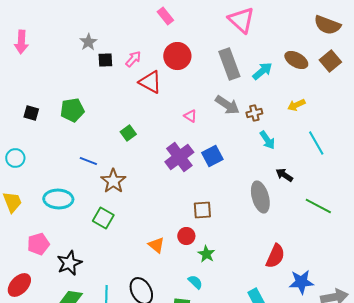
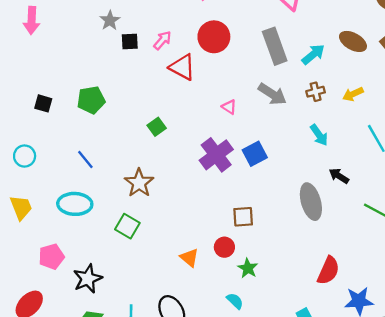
brown cross: (254, 113) -> (316, 92), moved
blue line: (88, 161) -> (85, 160), moved, turned 30

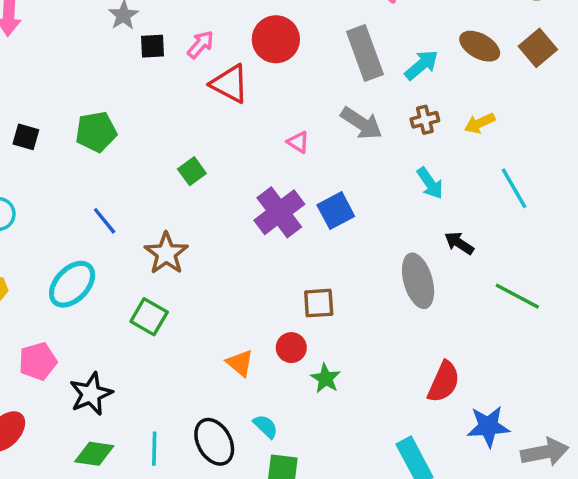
blue line: (85, 160) -> (105, 221), moved
cyan ellipse: (75, 204) -> (72, 284), turned -48
cyan semicircle: (235, 301) -> (266, 426), moved

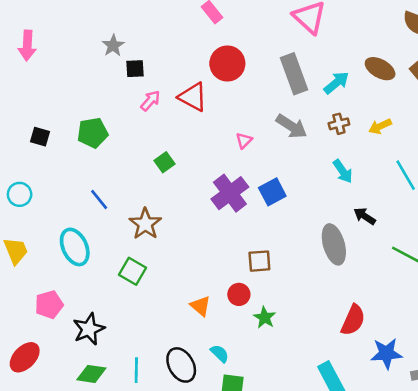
pink arrow: (200, 44) -> (150, 101), moved
pink triangle: (298, 142) -> (244, 140), turned 42
cyan ellipse: (72, 284) -> (75, 247), turned -69

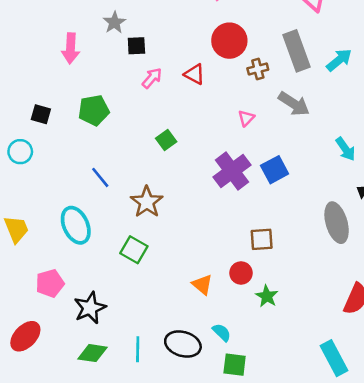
pink arrow: (27, 46) -> (71, 48), moved
red triangle: (193, 97) -> (195, 74), size x0.7
brown cross: (339, 124) -> (258, 69), moved
cyan circle: (20, 194) -> (20, 152), moved
black ellipse: (181, 365) -> (183, 344), turned -44

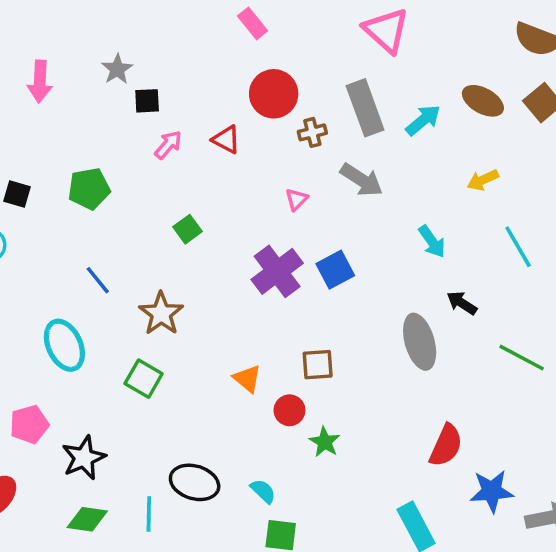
pink arrow: (71, 48) -> (40, 81), moved
orange triangle: (202, 285) -> (247, 379), moved
black ellipse: (183, 344) -> (195, 482), moved

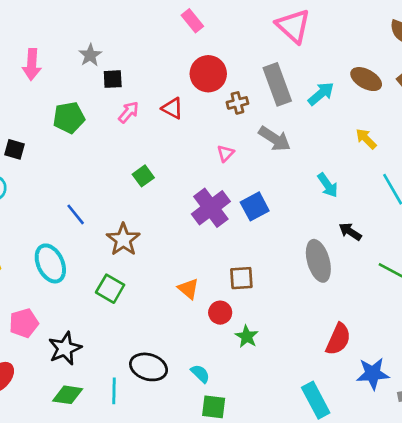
yellow arrow: (483, 180) -> (366, 139), turned 70
green pentagon: (89, 189) -> (69, 118), moved

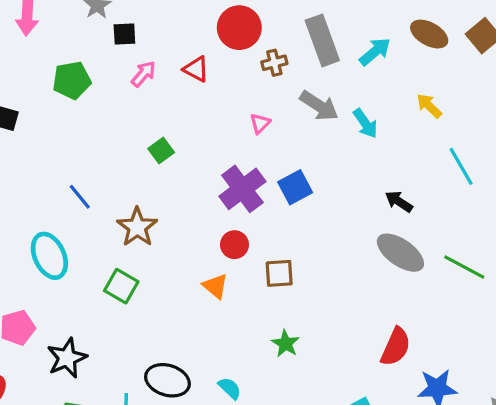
cyan arrow: (328, 185) -> (365, 123), moved
black arrow: (350, 232) -> (399, 202), moved
gray ellipse: (318, 261) -> (400, 253), moved, turned -39
red circle: (220, 313) -> (235, 245), moved

